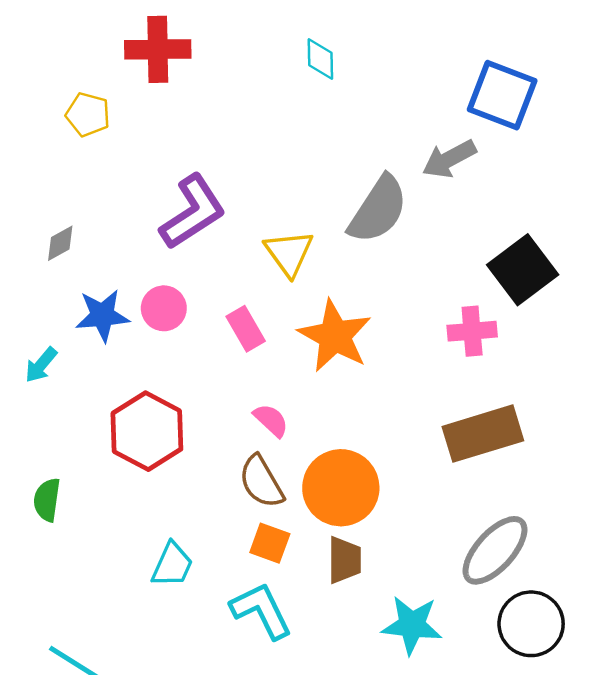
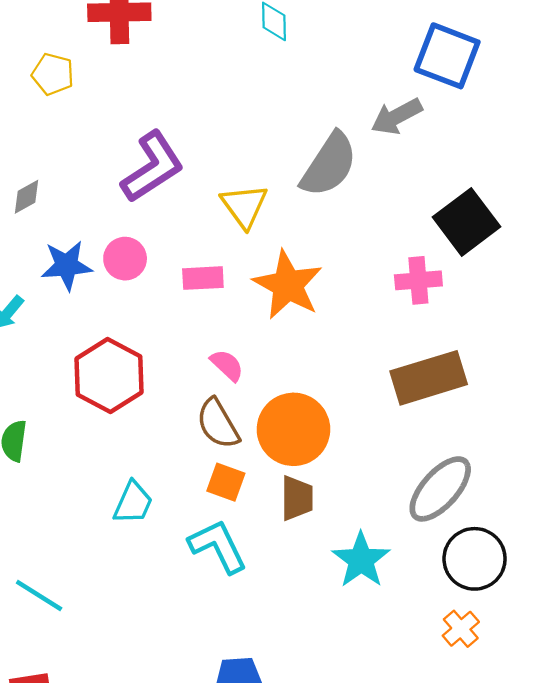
pink rectangle: (246, 329) -> (203, 278), turned -63
cyan star: (412, 625) -> (361, 560), turned 30

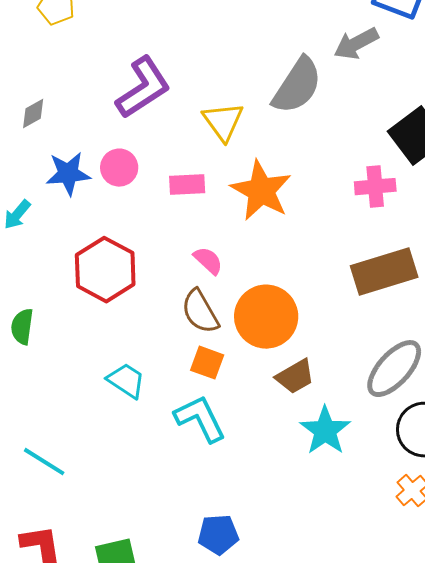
brown trapezoid: (297, 498) -> (295, 377), moved, turned 60
cyan trapezoid: (133, 503) -> (126, 381), turned -81

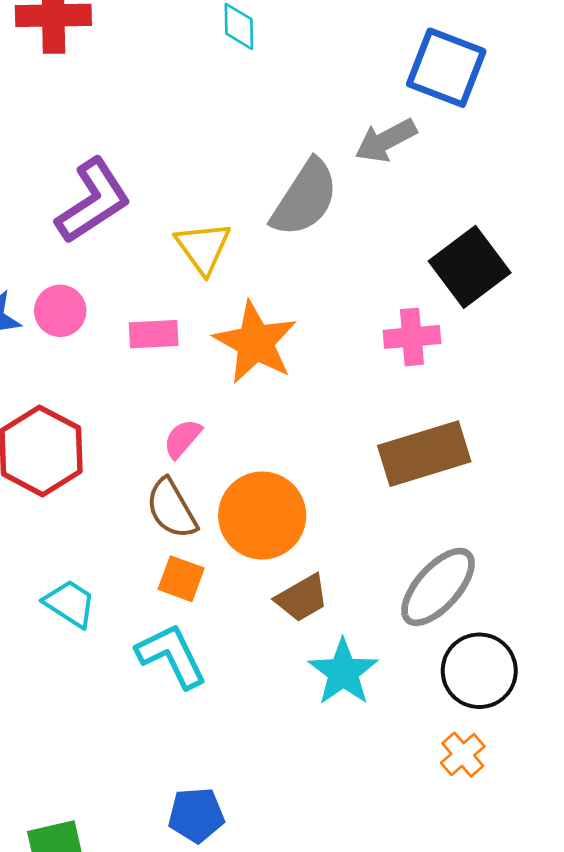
pink semicircle: (208, 261) -> (182, 439), turned -92

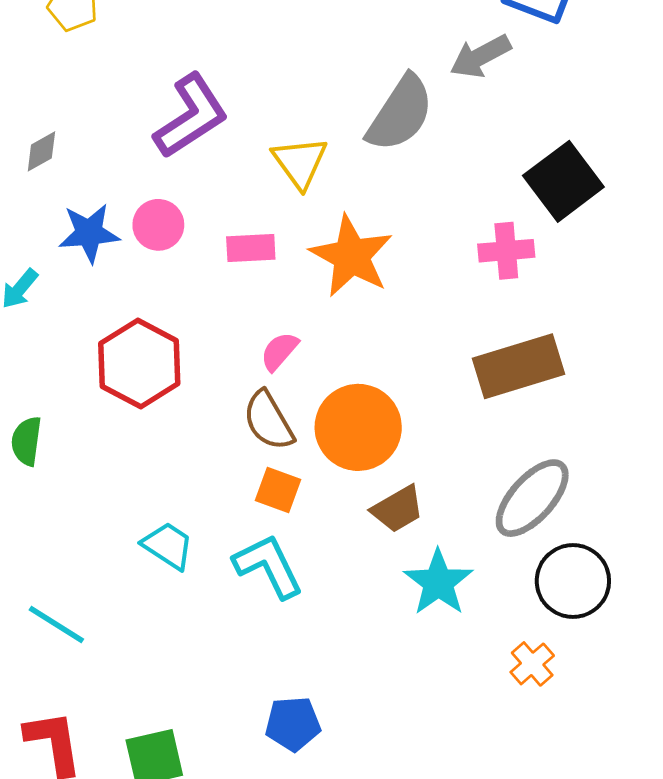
cyan trapezoid: (70, 603) -> (168, 546), moved
orange cross: (463, 755) -> (532, 664), moved

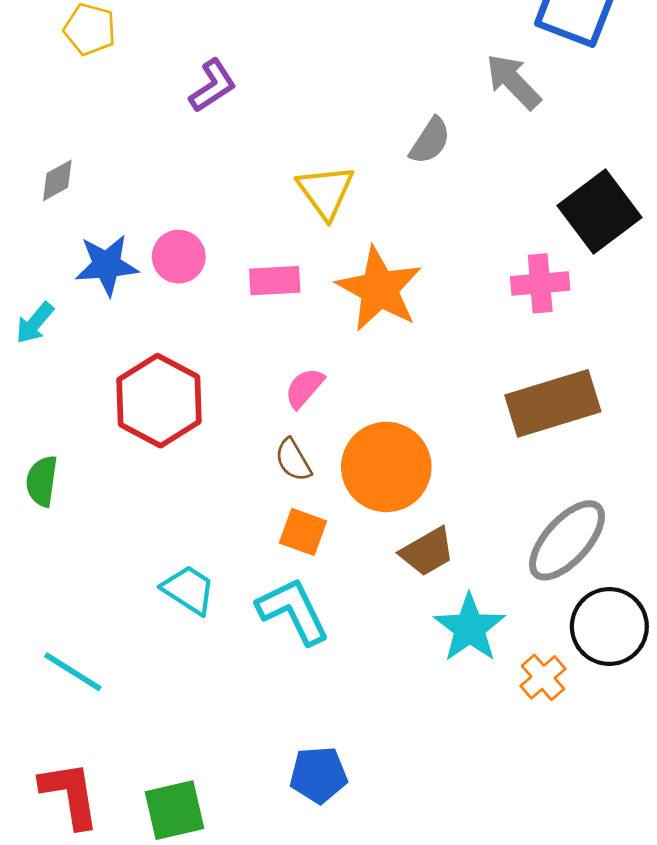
gray arrow: (480, 56) -> (513, 82), turned 74
gray semicircle: (400, 113) -> (430, 141), size x0.6
purple L-shape: (191, 116) -> (213, 86), moved, size x0.6
brown semicircle: (268, 421) -> (293, 460), size x0.7
orange cross: (532, 664) -> (543, 677), moved

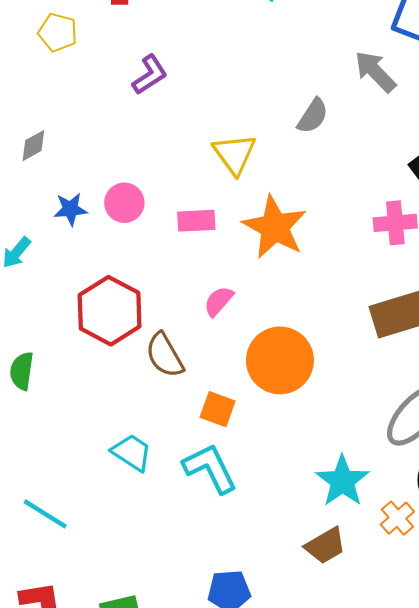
blue star: (107, 265) -> (70, 209), size x0.7
brown semicircle: (293, 460) -> (165, 355), moved, size x1.4
brown trapezoid: (427, 552) -> (325, 546), moved

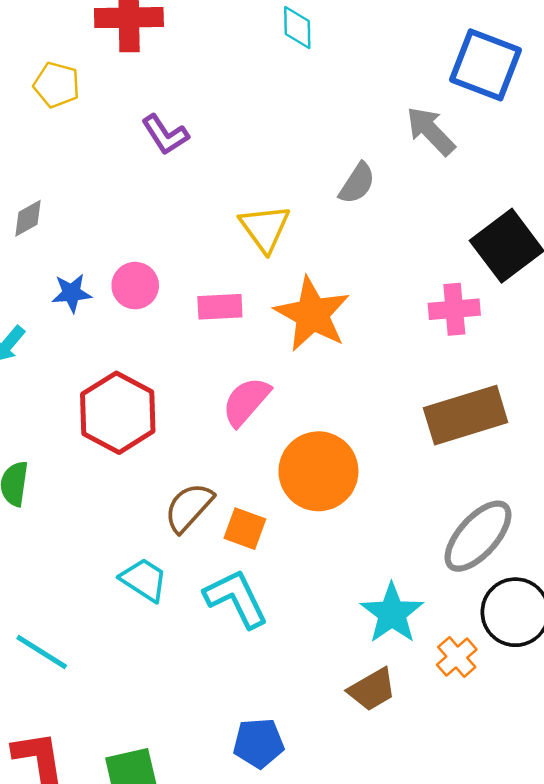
purple L-shape: (150, 75) -> (165, 135), turned 90
pink semicircle: (219, 301) -> (246, 401), size x1.4
brown semicircle: (165, 355) -> (189, 507), moved, turned 72

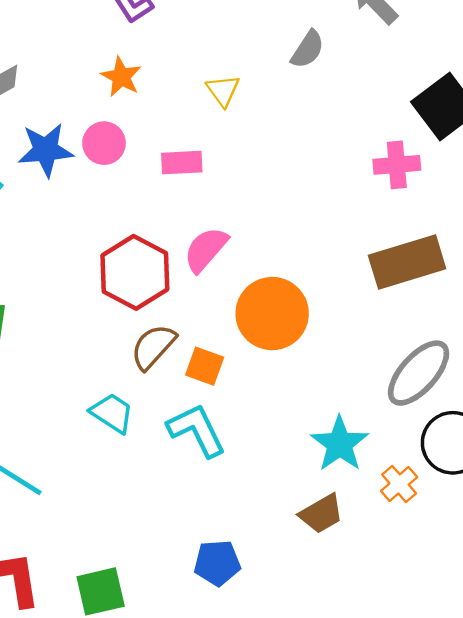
yellow triangle: (265, 228) -> (223, 91), size x0.7
blue star: (72, 293) -> (46, 150), size x1.5
orange star: (312, 314) -> (121, 77), moved, size x0.6
red hexagon: (118, 413) -> (135, 272), moved

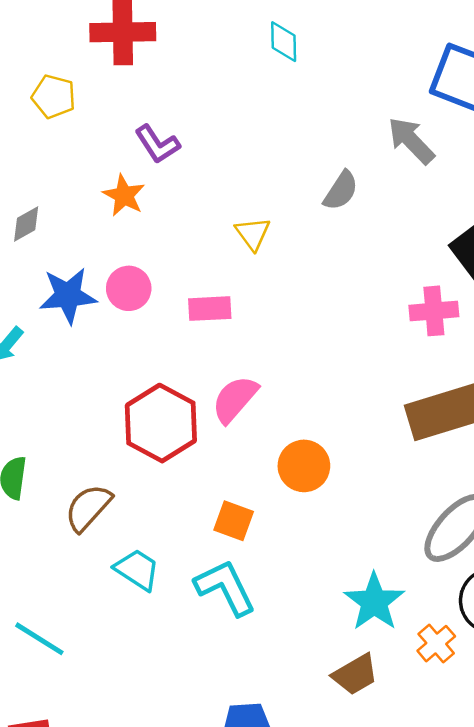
orange star: (121, 77) -> (124, 195), moved
orange circle: (272, 314) -> (304, 466), size x0.7
brown semicircle: (153, 347) -> (88, 508), moved

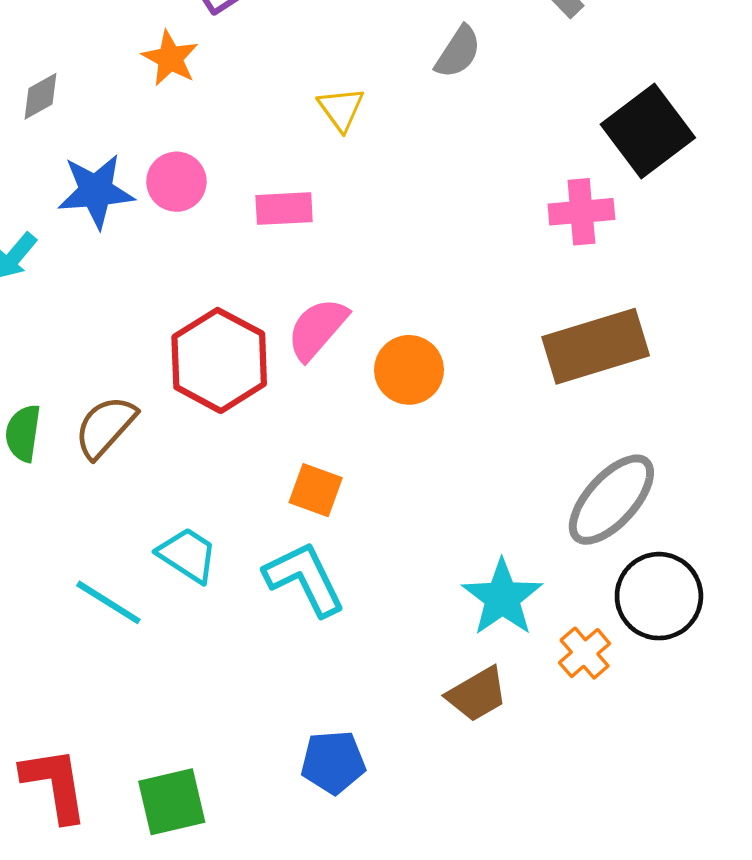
orange circle: (304, 466) -> (409, 370), moved
brown semicircle: (88, 508) -> (105, 427), moved
cyan line: (39, 639) -> (108, 602), moved

